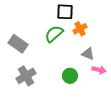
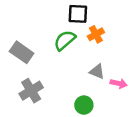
gray triangle: (88, 54) -> (97, 71), moved
green circle: (70, 76) -> (84, 105), moved

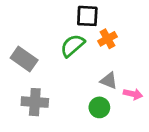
gray cross: (31, 91) -> (35, 102), turned 35
green circle: (84, 105) -> (99, 107), moved

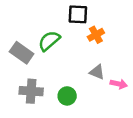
green semicircle: (72, 46) -> (49, 41), moved
green circle: (99, 107) -> (67, 96), moved

